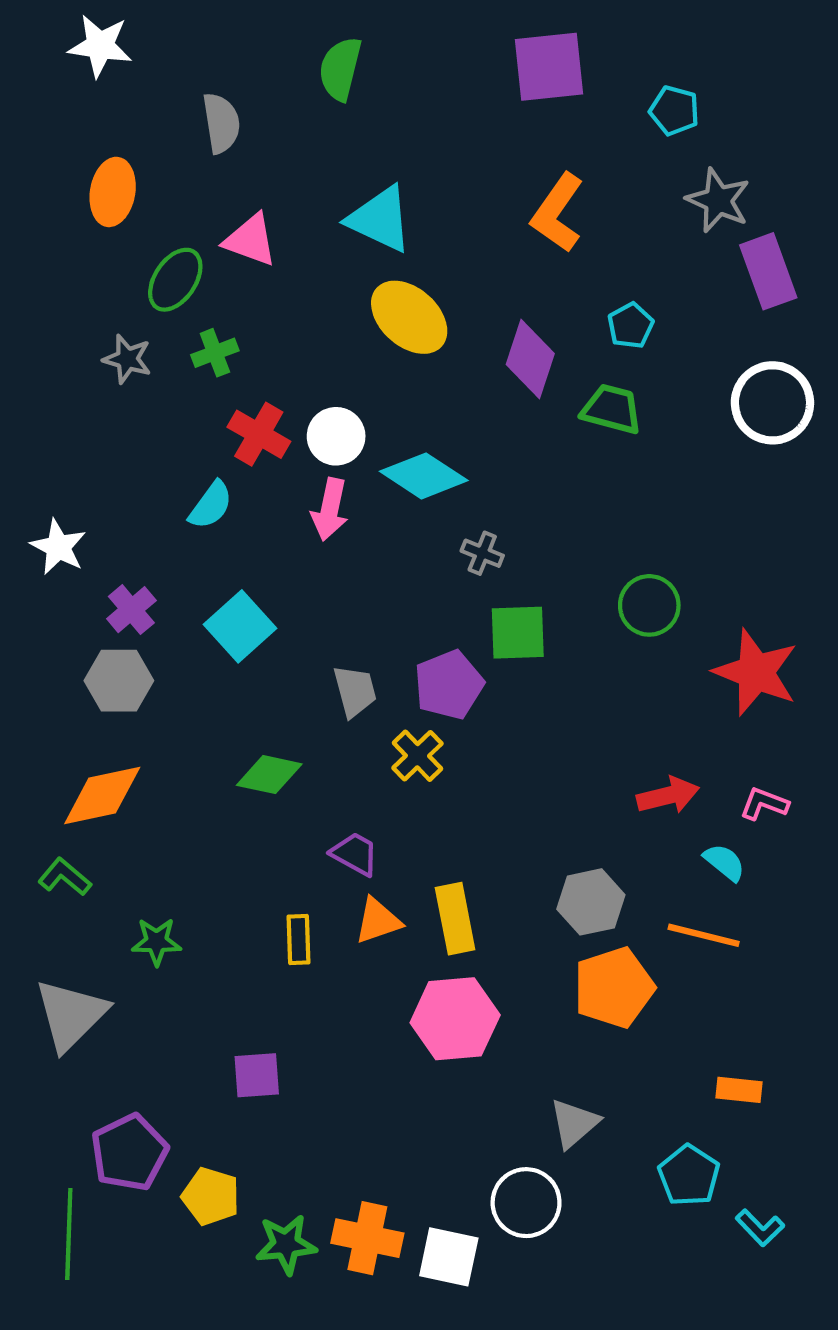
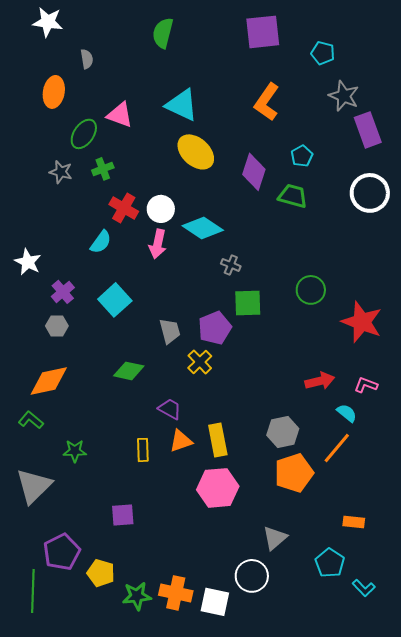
gray semicircle: (221, 123) -> (87, 59), moved, size x0.7
gray hexagon: (119, 681) -> (57, 326), size x0.7
orange line: (704, 935) -> (337, 448), turned -64

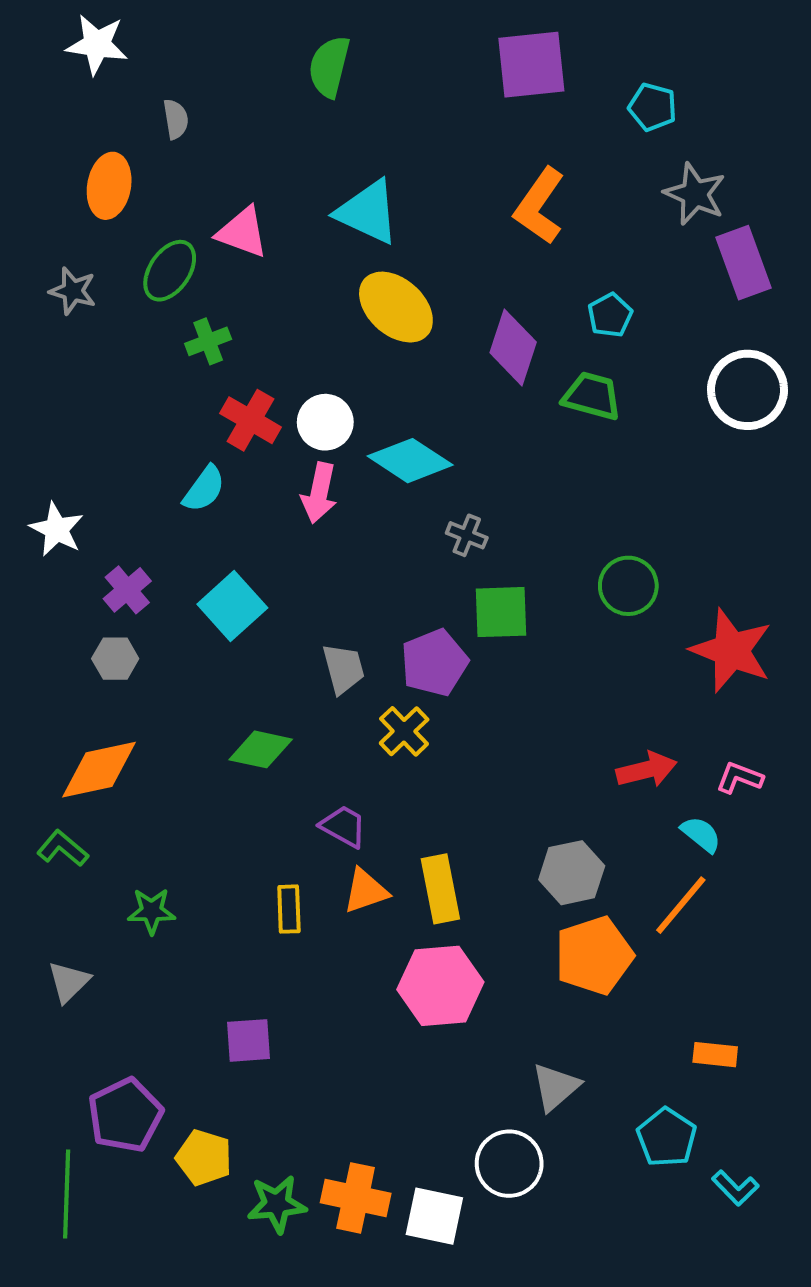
gray star: (61, 172) -> (73, 291), moved
gray triangle: (34, 486) -> (69, 982), size x0.6

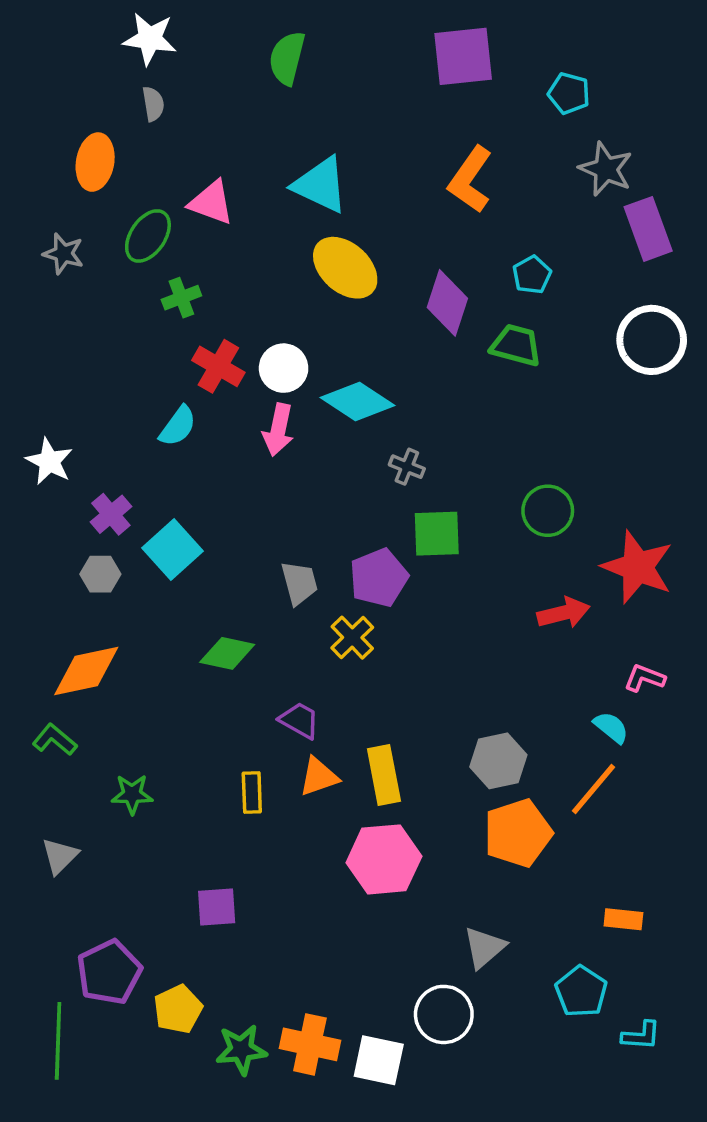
white star: (97, 44) -> (150, 39), moved
cyan square: (232, 606) -> (173, 549), moved
red arrow: (646, 770) -> (564, 613), moved
yellow pentagon: (204, 1158) -> (178, 1009), turned 30
cyan L-shape: (735, 1188) -> (641, 1036), turned -42

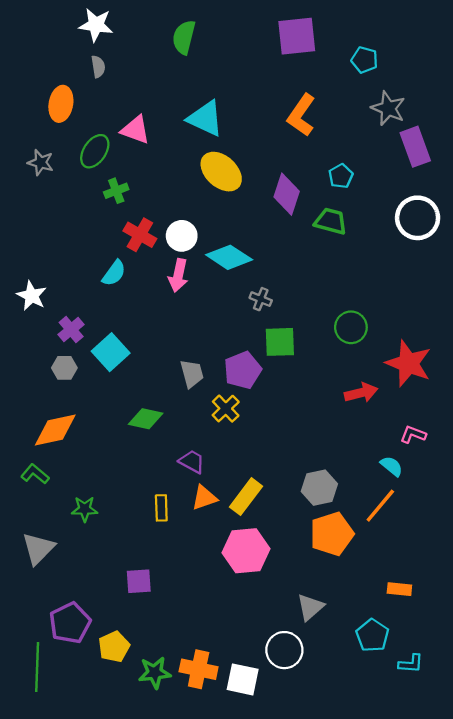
yellow rectangle: (384, 775) -> (246, 497), turned 48
gray triangle: (60, 856) -> (38, 548), size x1.4

